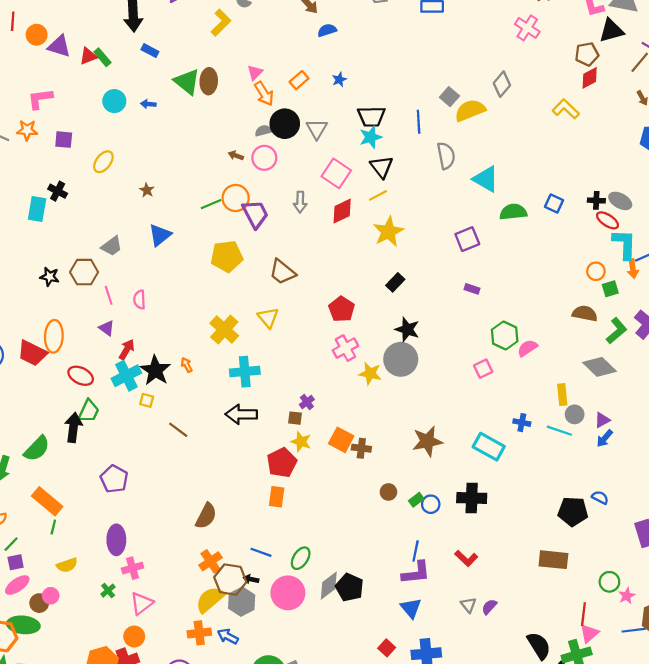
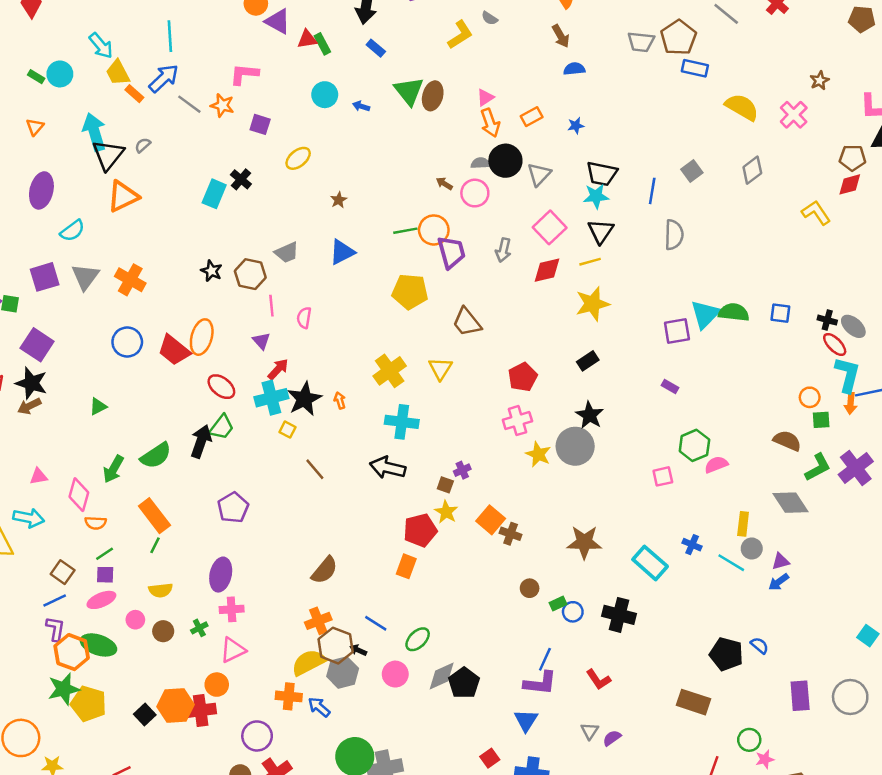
yellow semicircle: (470, 110) -> (742, 107), moved, turned 40
cyan triangle: (486, 179) -> (705, 314), moved, turned 32
blue square: (554, 203) -> (780, 313), turned -30
pink circle: (288, 593) -> (395, 674), size x0.7
brown circle: (39, 603) -> (163, 631), moved

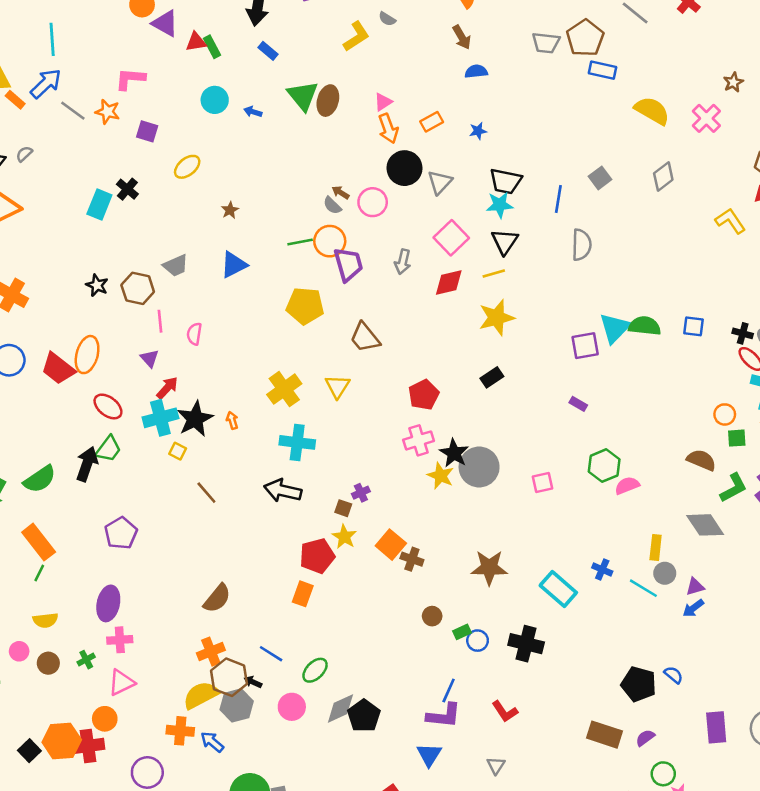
gray semicircle: (481, 163) -> (332, 205), moved, turned -132
black star: (590, 415) -> (454, 453), moved
pink square: (663, 476) -> (543, 482), moved
purple semicircle: (612, 738) -> (645, 738), moved

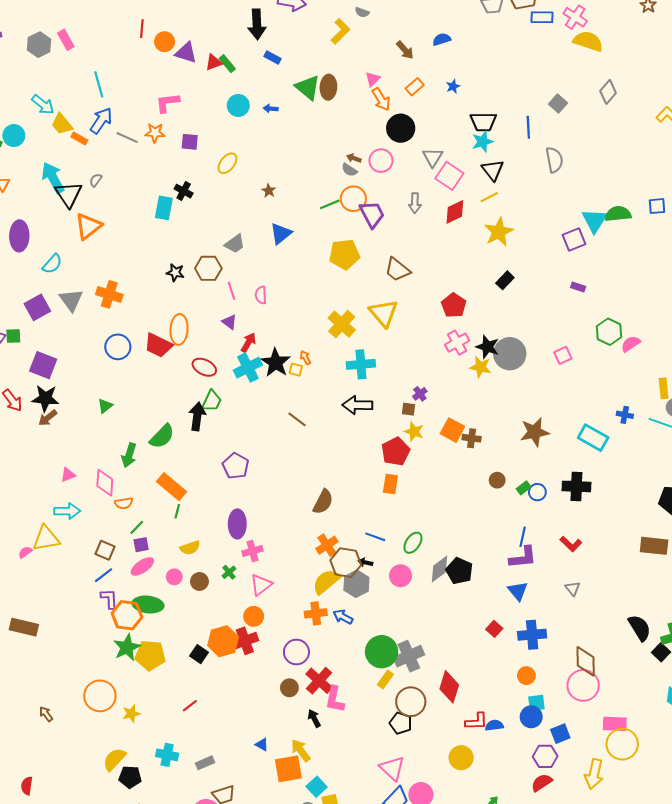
brown arrow: (462, 37) -> (405, 50), moved
pink cross: (706, 118) -> (575, 17), moved
gray triangle: (440, 182) -> (433, 157), moved
yellow triangle: (337, 386) -> (384, 313), size x1.4
yellow square: (178, 451) -> (296, 370), moved

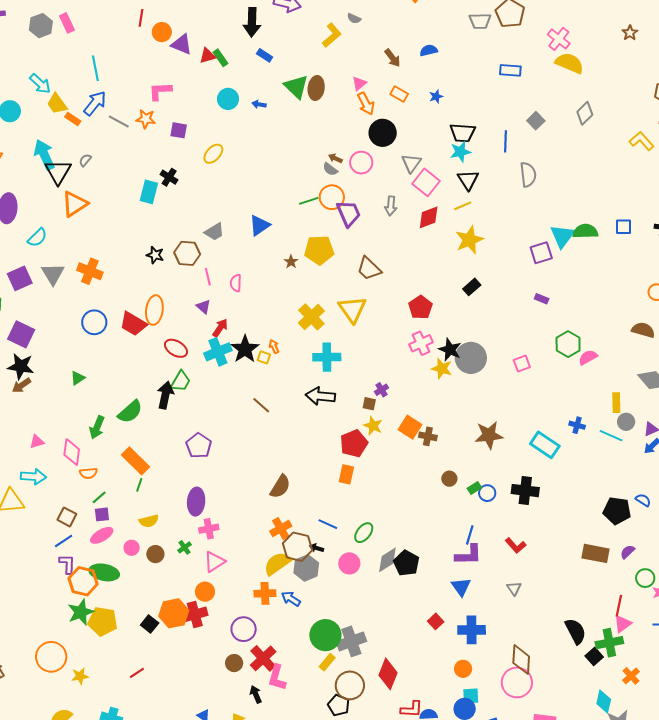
blue rectangle: (542, 17) -> (510, 70), moved
orange rectangle: (415, 87) -> (399, 94), turned 66
brown star: (269, 191) -> (291, 262), moved

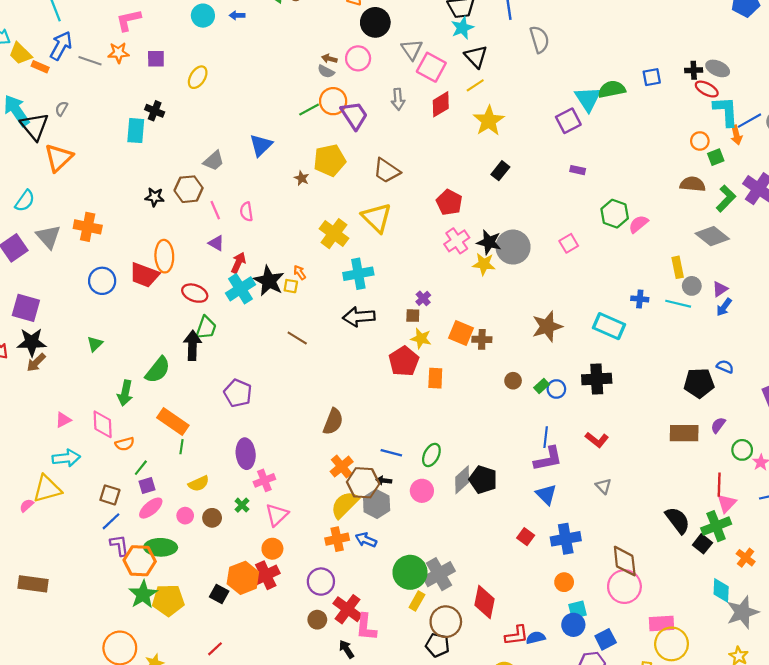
orange rectangle: (346, 474) -> (435, 378), moved

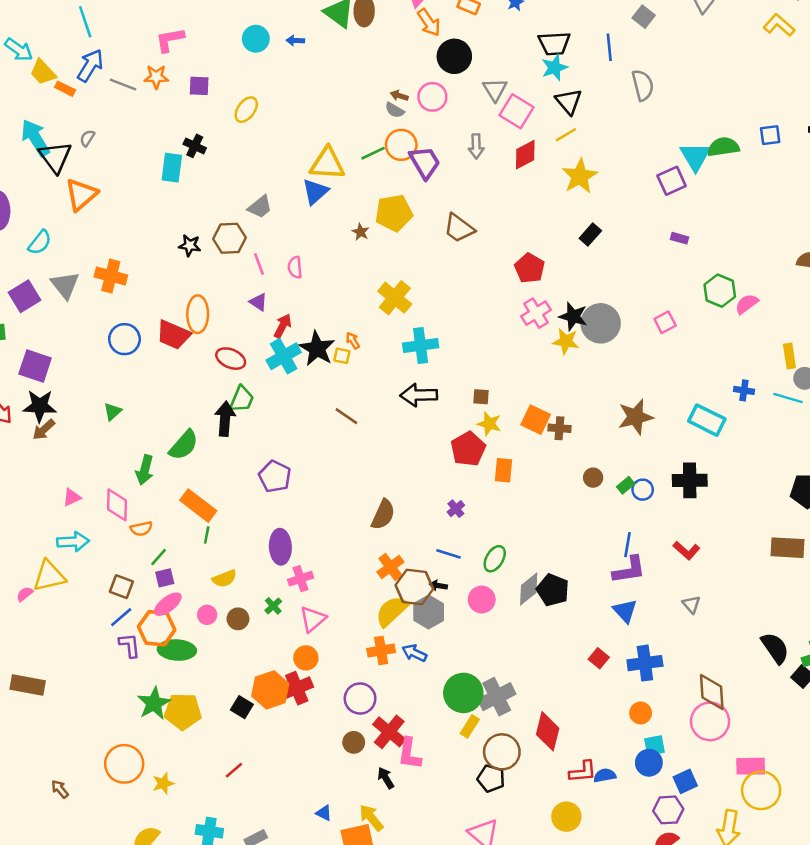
yellow triangle: (377, 218) -> (327, 164), moved, turned -44
purple cross: (423, 298) -> (456, 509), moved
orange hexagon: (140, 561) -> (157, 628), moved

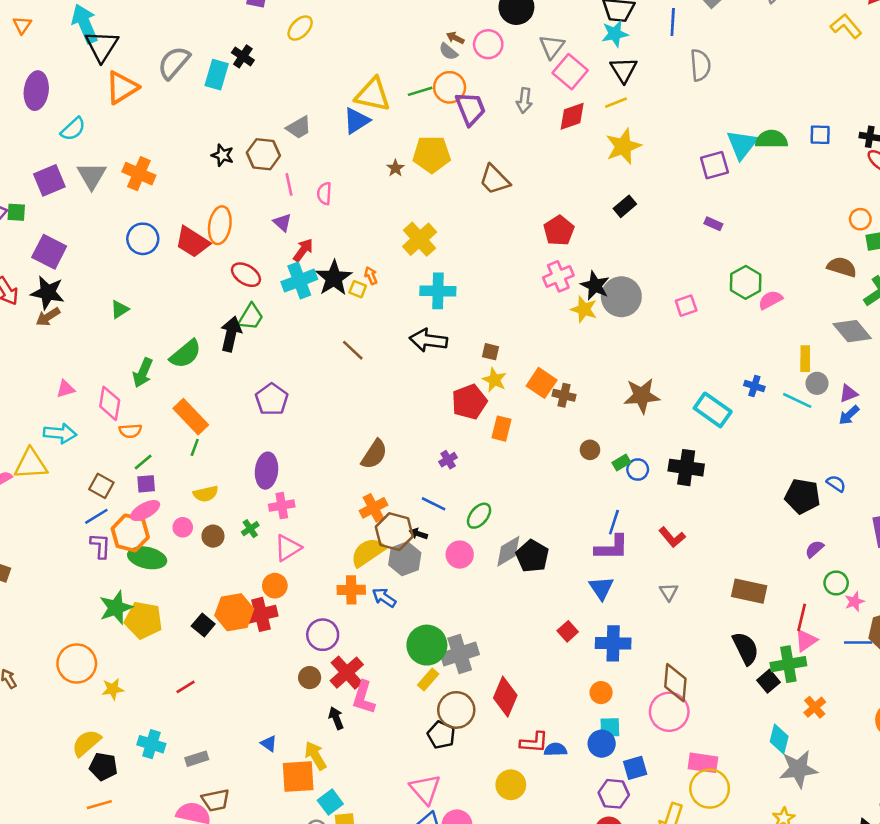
gray semicircle: (87, 138) -> (174, 63), moved, size x2.0
brown rectangle: (788, 548) -> (749, 591), moved

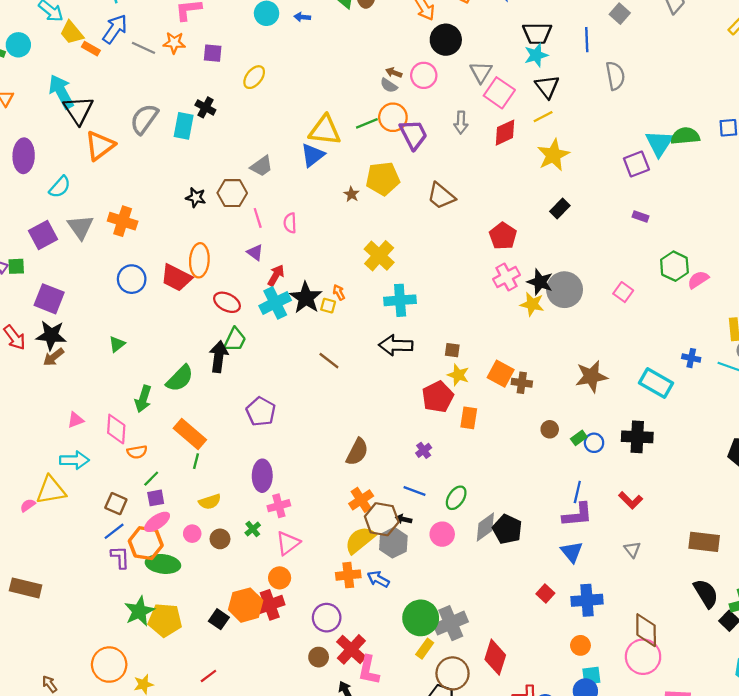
pink square: (686, 306) -> (623, 292), turned -30

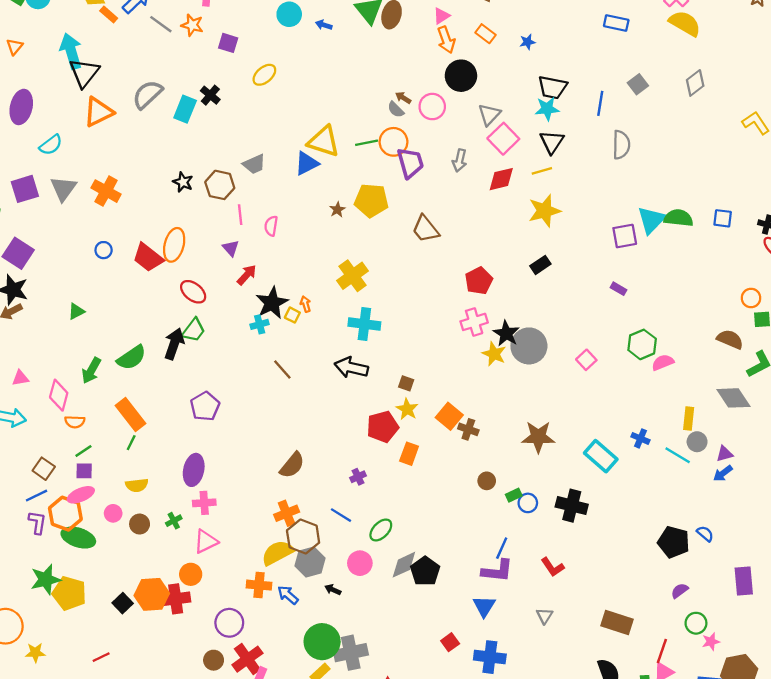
blue circle: (132, 279) -> (104, 250), size x0.6
cyan cross: (275, 303) -> (260, 324), moved, size x0.6
black arrow: (403, 519) -> (333, 590), moved

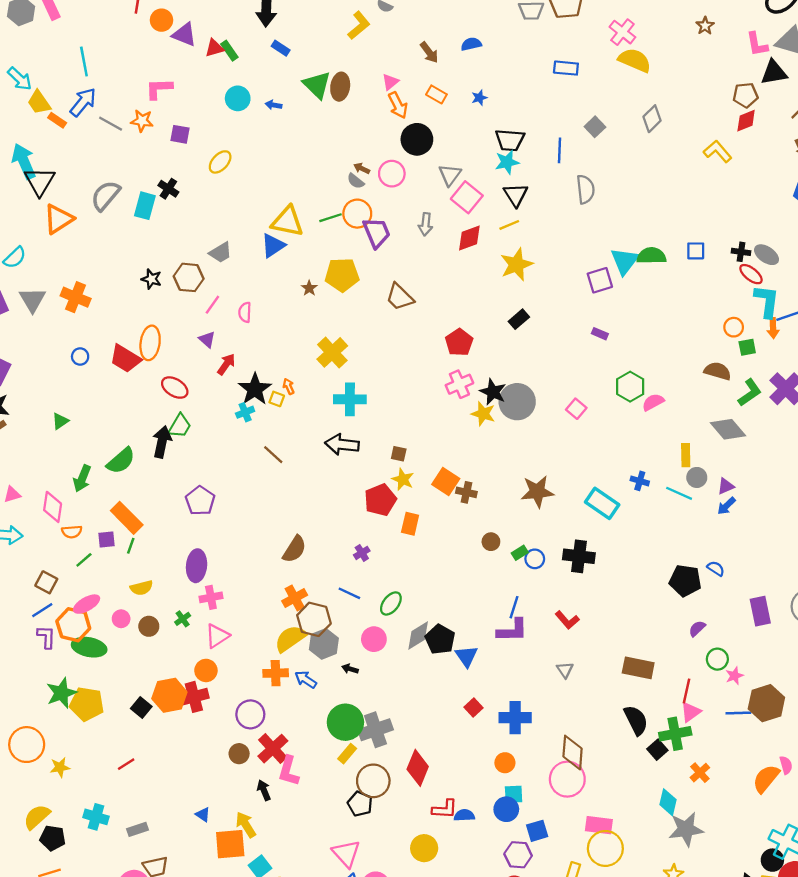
pink line: (240, 215) -> (212, 305), turned 48
purple square: (84, 471) -> (106, 539), moved
blue triangle: (484, 606) -> (466, 656), moved

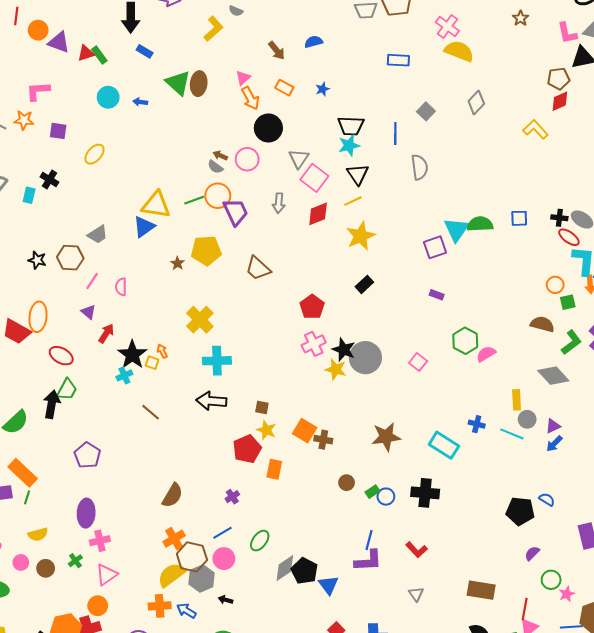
cyan rectangle: (145, 206) -> (29, 195), size x0.7
blue line: (349, 593) -> (222, 533), turned -54
pink circle: (374, 639) -> (224, 559), moved

